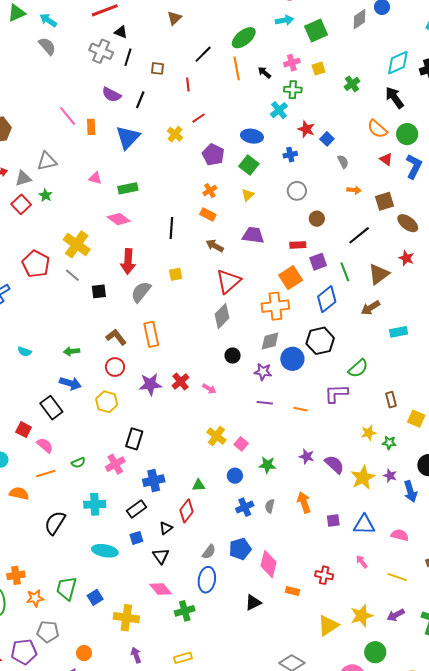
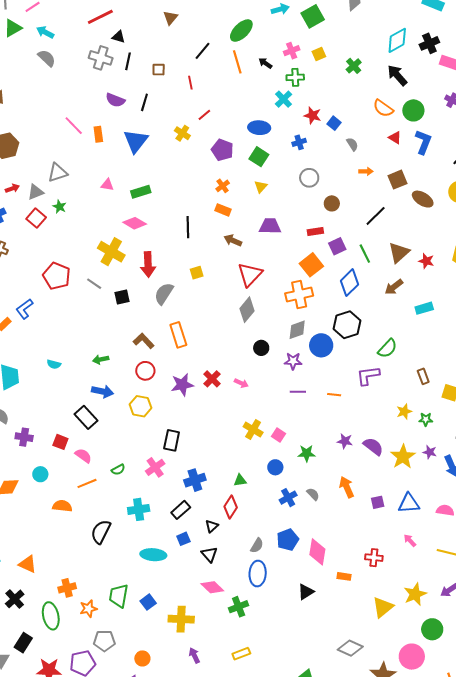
yellow cross: (77, 244) -> (111, 252), moved
red star: (406, 258) -> (426, 261), moved
gray semicircle: (270, 506) -> (313, 494), turned 128

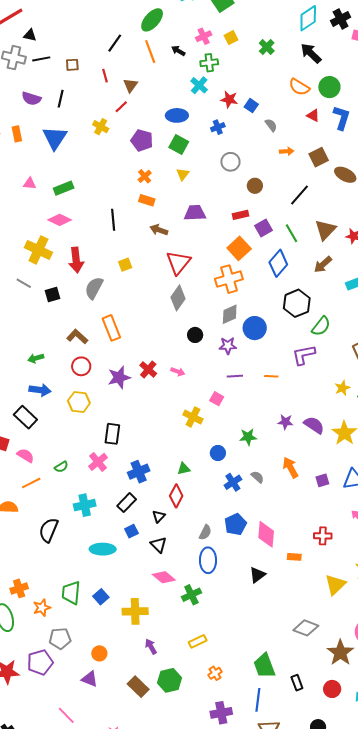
brown triangle: (170, 18) -> (131, 85), moved
black line: (128, 61) -> (41, 59), turned 72
black hexagon: (347, 325) -> (297, 303), moved
pink square: (278, 435) -> (217, 399), moved

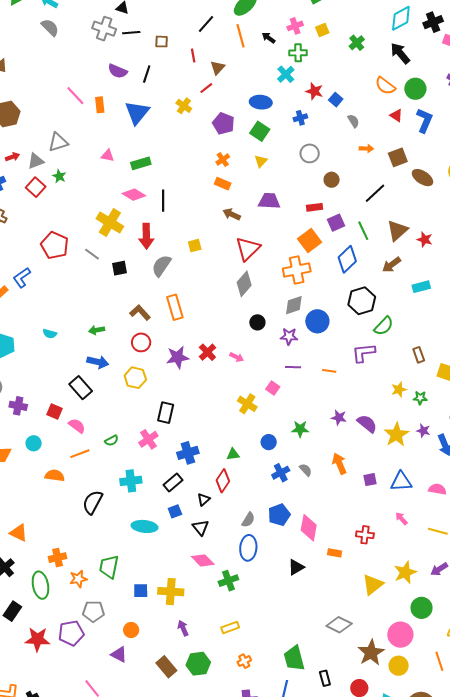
black line: (113, 220) -> (163, 201), moved
blue square: (101, 597) -> (141, 591), moved, turned 35

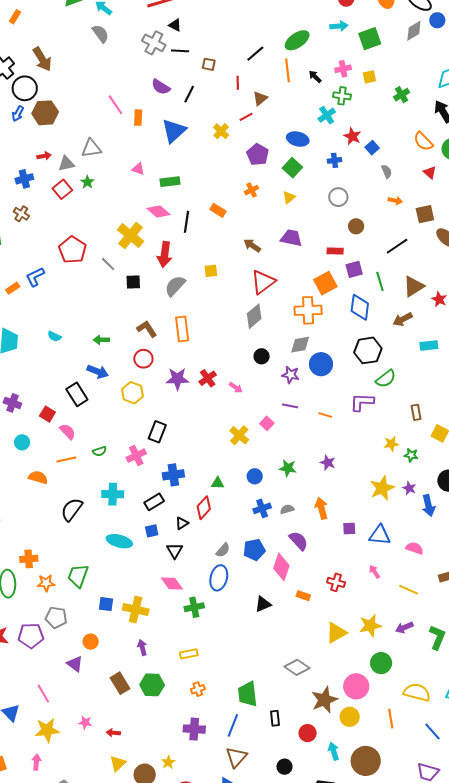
orange rectangle: (223, 184) -> (218, 210), moved
blue diamond: (347, 259) -> (360, 307), turned -48
purple semicircle: (367, 424) -> (299, 541), moved
gray semicircle: (306, 470) -> (287, 509), turned -72

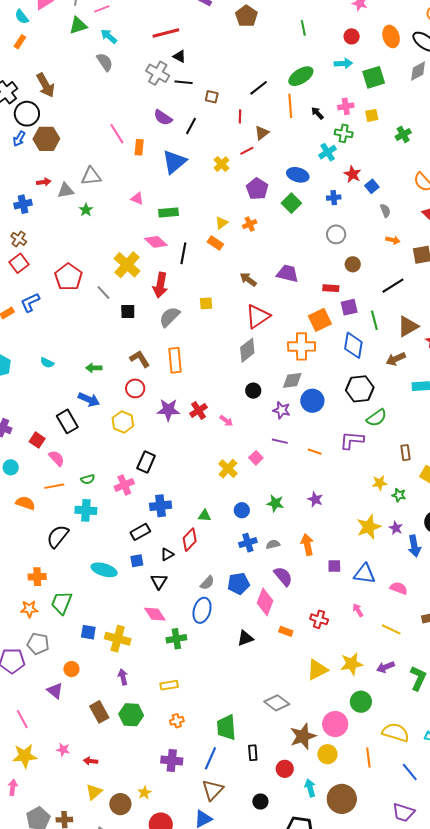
red square: (62, 189) -> (19, 263), moved
yellow triangle: (289, 197) -> (222, 223), moved
cyan cross: (113, 494) -> (86, 510), moved
orange cross: (29, 559) -> (37, 577), moved

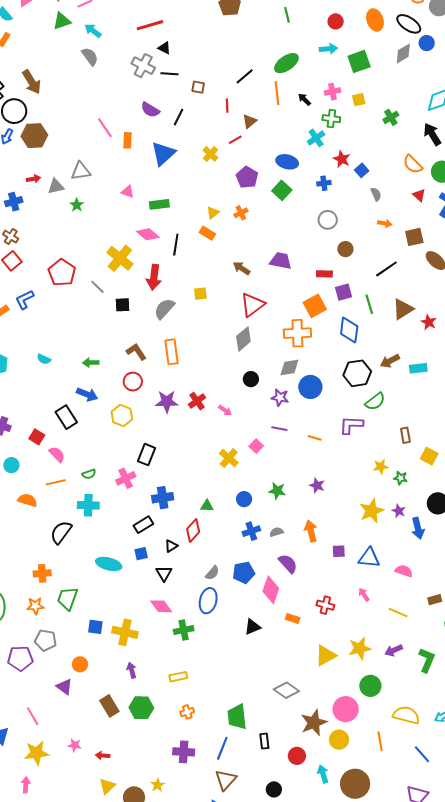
brown arrow: (396, 359) -> (390, 361), moved

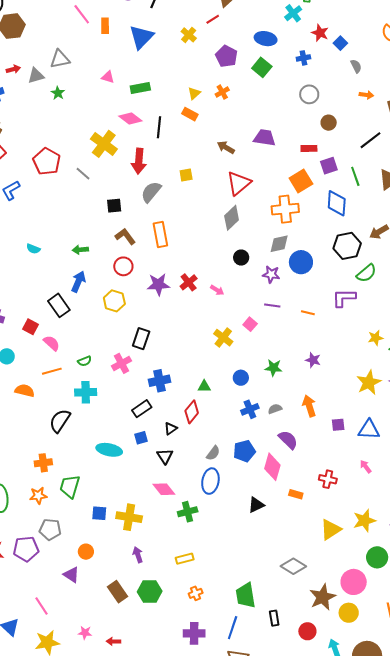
black square: (123, 305) -> (114, 206), moved
blue arrow: (87, 394) -> (78, 282), turned -85

